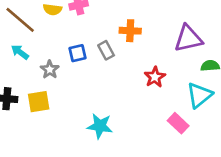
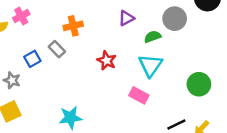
purple triangle: (188, 39) -> (126, 18), size x0.6

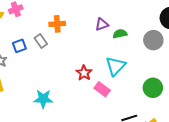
gray circle: (175, 19) -> (153, 40), moved
green semicircle: (153, 37) -> (120, 34), moved
red star: (107, 61) -> (84, 73), moved

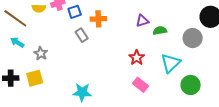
blue square: (19, 46) -> (75, 12), moved
cyan triangle: (116, 66) -> (170, 63), moved
red star: (84, 73) -> (137, 58), moved

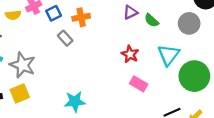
green semicircle: (160, 31) -> (152, 20), turned -120
gray star: (41, 53) -> (23, 65), size x1.6
green circle: (191, 85) -> (194, 76), size x1.4

